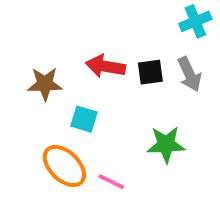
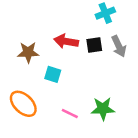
cyan cross: (195, 21) -> (105, 13), moved
green star: (166, 144) -> (103, 109), moved
orange ellipse: (64, 166) -> (23, 104), moved

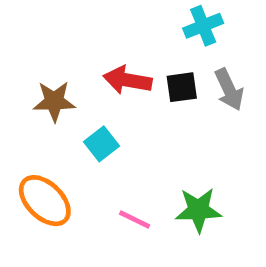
cyan square: (53, 74) -> (102, 144), turned 35

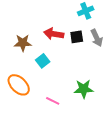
pink line: (135, 219) -> (53, 101), moved

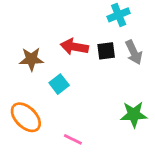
green star: (84, 89) -> (134, 114), moved

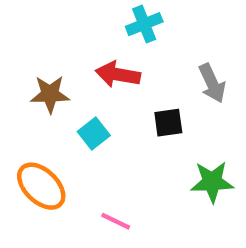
cyan cross: (119, 15) -> (144, 24), moved
black square: (106, 51) -> (168, 123), moved

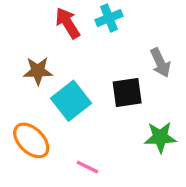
red arrow: (118, 74) -> (68, 23), moved, turned 48
black square: (168, 123) -> (127, 92), size x1.4
cyan square: (94, 134) -> (71, 101), size x1.6

